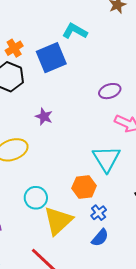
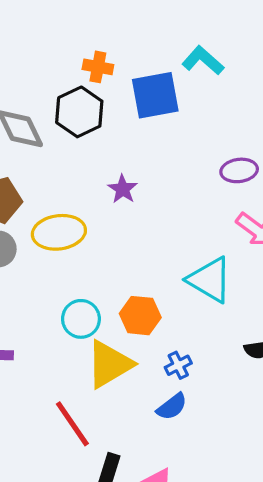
orange cross: (14, 48) -> (98, 67), turned 30
cyan triangle: (106, 159) -> (210, 280), turned -40
orange hexagon: (84, 187) -> (140, 316), moved

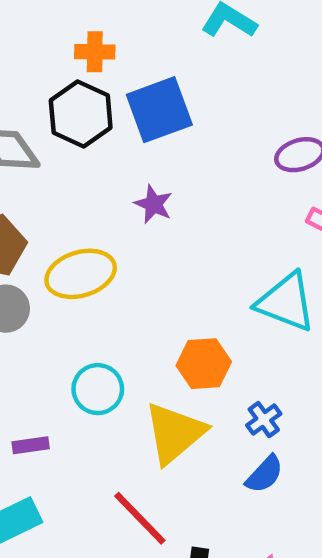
blue square: (155, 95) -> (159, 110), moved
cyan circle: (81, 319) -> (98, 389), moved

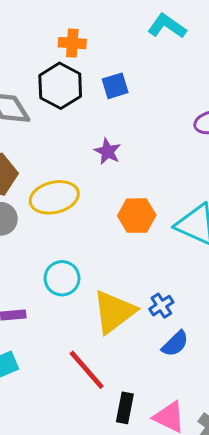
blue square: (159, 110) -> (115, 86), size x0.6
orange hexagon: (204, 364) -> (137, 216), moved
blue cross: (264, 419) -> (161, 306), moved

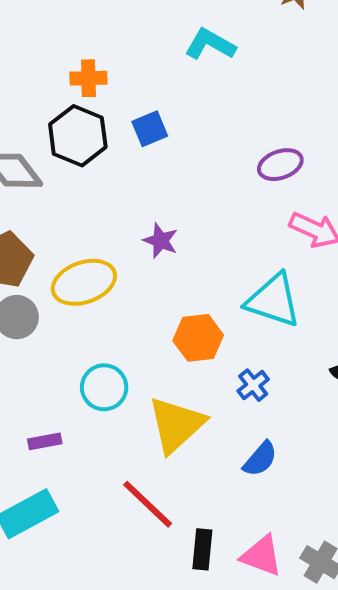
purple star: (108, 151) -> (161, 241), moved
orange hexagon: (137, 216) -> (198, 338), moved
blue cross: (161, 306) -> (253, 385), moved

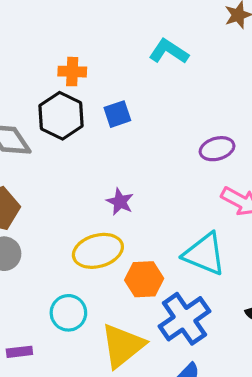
yellow ellipse: (84, 282) -> (98, 251), moved
blue cross: (253, 385) -> (184, 319), size x2.0

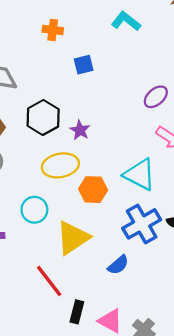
black hexagon: (61, 116) -> (43, 117), moved
purple ellipse: (217, 149) -> (156, 97), turned -30
blue cross: (184, 319) -> (142, 224), moved

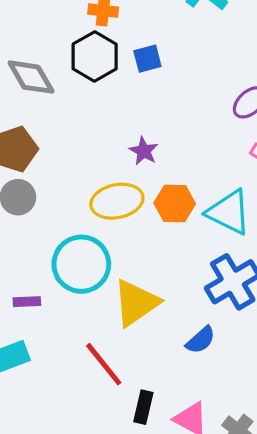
black hexagon: (43, 117) -> (95, 56), moved
orange hexagon: (93, 190) -> (175, 203), moved
cyan circle: (34, 210) -> (81, 264), size x1.5

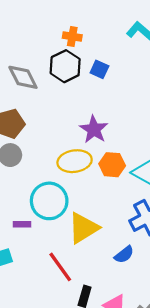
blue square: (147, 59) -> (99, 69), turned 36
purple star: (144, 151) -> (94, 129), size x1.5
purple rectangle: (27, 302) -> (22, 224), moved

